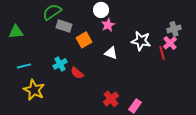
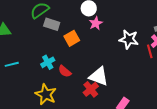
white triangle: (111, 53) -> (99, 76), moved, size x1.5
yellow star: (34, 90) -> (46, 94), moved
red cross: (111, 99) -> (91, 89), moved

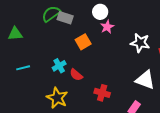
gray rectangle: (52, 24) -> (65, 18), moved
white triangle: (99, 76) -> (145, 80), moved
red cross: (91, 89) -> (102, 93), turned -35

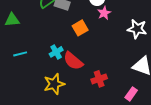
red semicircle: (76, 75) -> (73, 61), size x1.5
red cross: (102, 93) -> (99, 79), turned -35
yellow star: (57, 98) -> (54, 84), turned 30

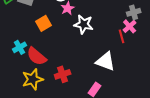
white star: (137, 29) -> (84, 24), moved
yellow star: (54, 84) -> (33, 79), moved

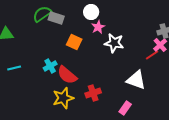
orange square: (44, 23) -> (74, 42), turned -35
red line: (122, 36) -> (152, 55), turned 72

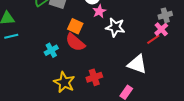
cyan line: (14, 68) -> (11, 36), moved
red semicircle: (67, 75) -> (75, 42), moved
yellow star: (63, 98) -> (64, 82), turned -30

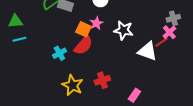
pink star: (99, 11) -> (96, 23), moved
red semicircle: (75, 42) -> (83, 45), turned -90
white triangle: (137, 64) -> (147, 51), moved

